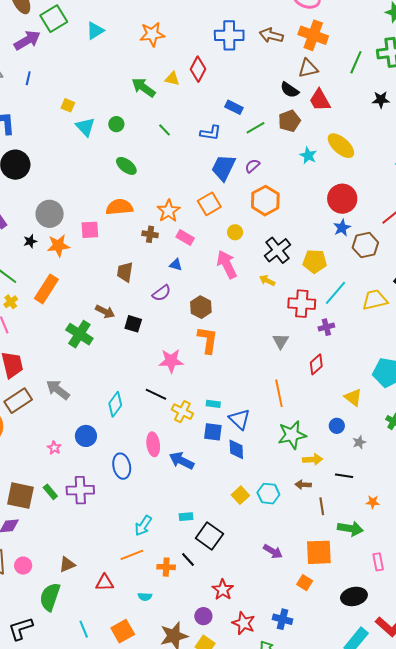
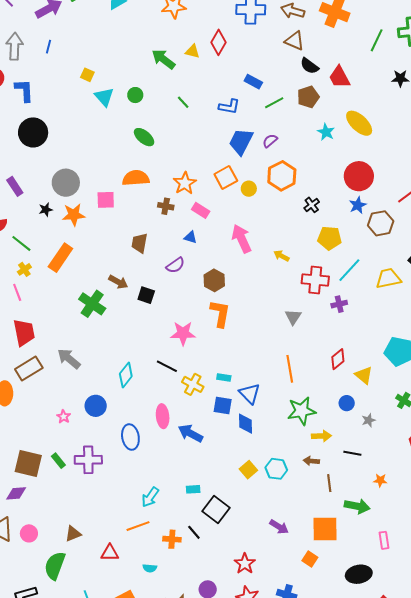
brown triangle: (308, 68) -> (295, 41), moved, turned 35
yellow circle: (235, 232) -> (249, 189), moved
black cross: (277, 250) -> (312, 205), moved, size x0.6
red diamond: (316, 364) -> (338, 359), moved
red star: (223, 590) -> (245, 564), moved

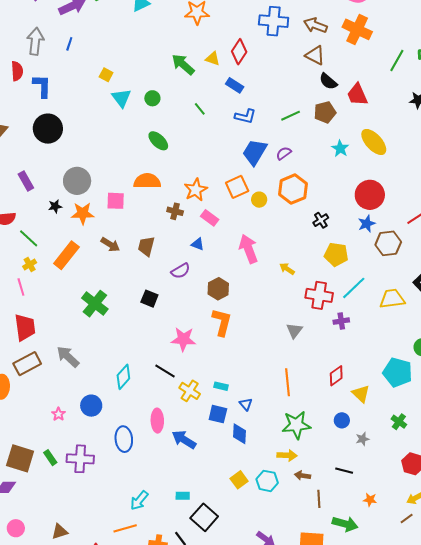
blue rectangle: (253, 82) -> (235, 85), moved
brown arrow: (118, 282) -> (110, 245), moved
blue triangle: (250, 394) -> (246, 404), size x0.6
yellow arrow: (321, 436) -> (287, 455), moved

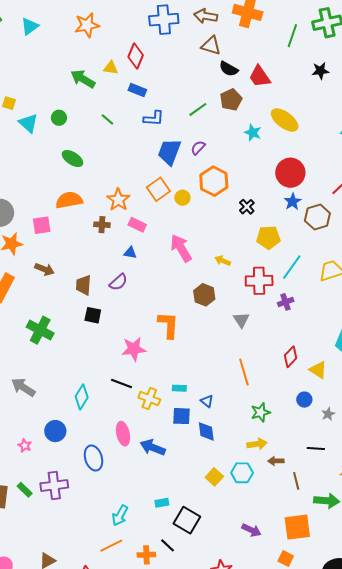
brown trapezoid: (146, 246) -> (83, 285), moved
brown hexagon: (218, 289) -> (204, 295), moved
green star: (296, 425) -> (261, 412), size x0.7

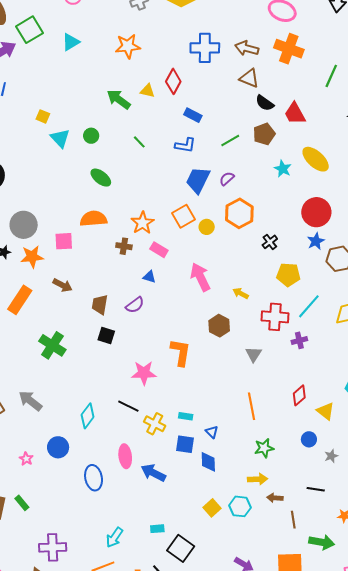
blue rectangle: (137, 90) -> (193, 115), moved
purple cross: (54, 485) -> (53, 547), moved

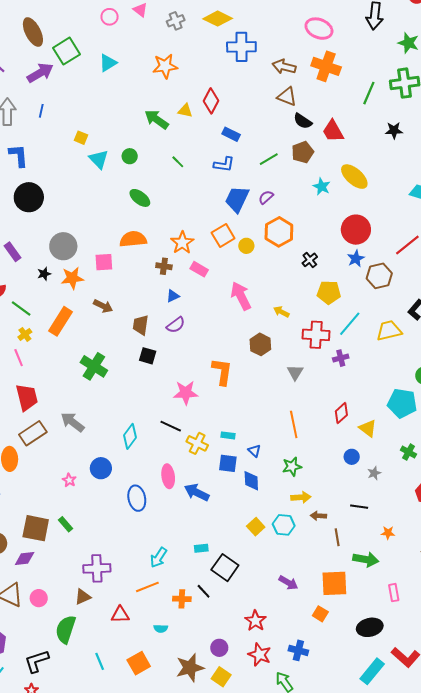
blue cross: (205, 48) -> (241, 47), moved
blue triangle: (149, 277) -> (173, 296), moved, turned -40
green star: (264, 448) -> (292, 467), moved

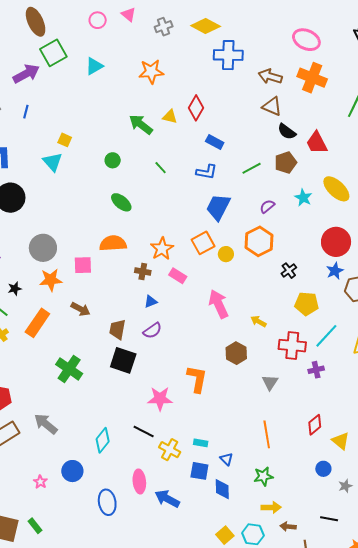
brown ellipse: (33, 32) -> (36, 22), moved
cyan triangle: (99, 159) -> (53, 162), moved
purple semicircle: (266, 197) -> (267, 206), moved
black star: (44, 274) -> (15, 289), moved
black square: (148, 356) -> (123, 360), size x1.5

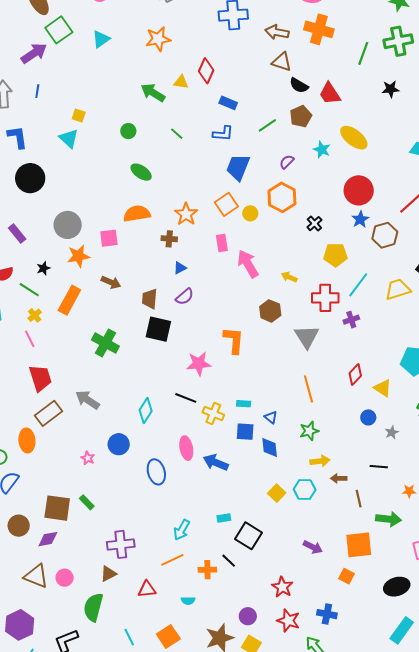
pink rectangle: (178, 276) -> (222, 243), moved, turned 54
gray triangle: (270, 382) -> (307, 337), size x1.5

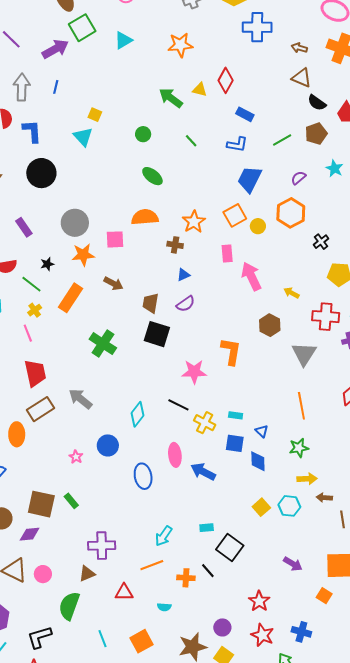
brown arrow: (277, 32) -> (299, 48), size x0.7

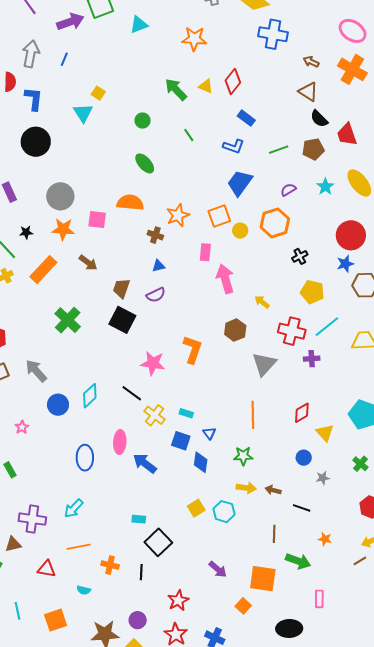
blue circle: (108, 445) -> (58, 405), moved
brown arrow: (324, 498) -> (273, 490), moved
cyan arrow: (164, 536) -> (74, 508), moved
black line: (208, 571) -> (141, 572), moved, turned 35

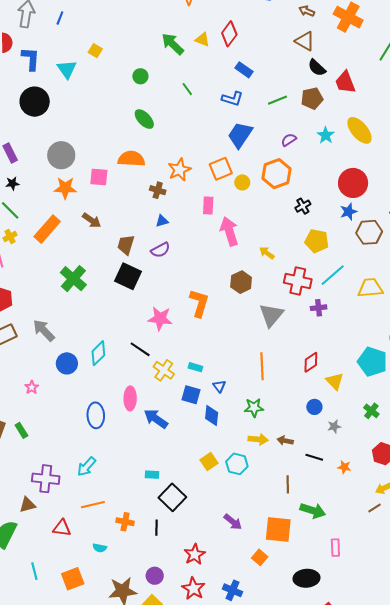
cyan triangle: (83, 113) -> (67, 69), moved
black star: (26, 232) -> (12, 183), moved
orange star: (325, 539) -> (344, 467), moved

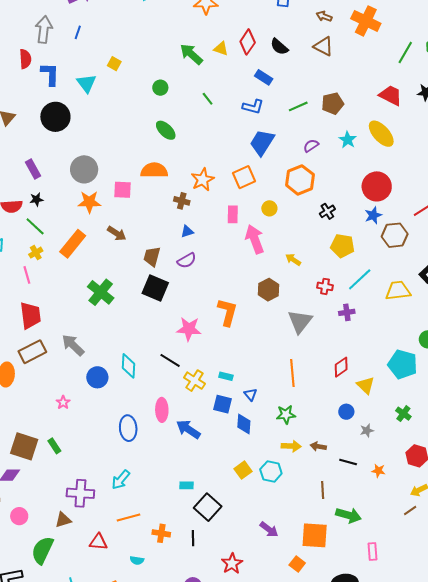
black semicircle: (317, 68) -> (279, 47), moved
red trapezoid: (345, 82) -> (391, 95), moved, turned 140
yellow circle: (242, 182) -> (269, 208), moved
red cross: (298, 281) -> (325, 286), size x0.6
cyan diamond: (98, 353) -> (128, 366), turned -40

